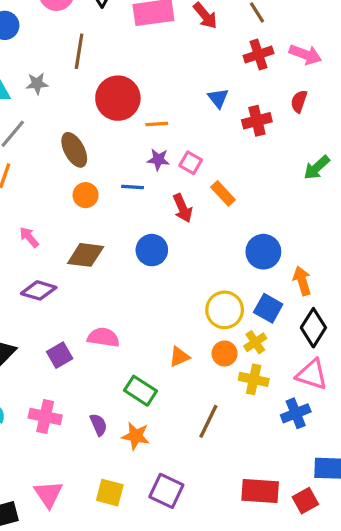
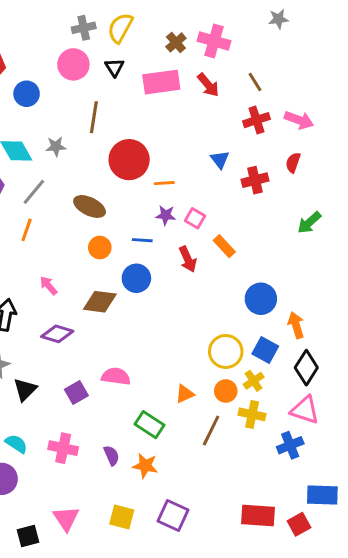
brown ellipse: (74, 150) -> (90, 206), turned -36
blue circle: (152, 250) -> (136, 278), moved
brown line: (208, 421) -> (211, 431), moved

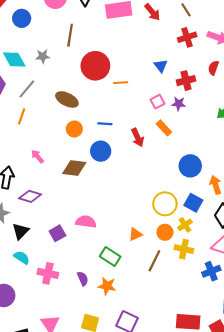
purple star: (166, 215) -> (179, 104), moved
pink square: (195, 218) -> (158, 102), moved, turned 32
purple diamond: (57, 334) -> (30, 196), moved
cyan semicircle: (16, 444) -> (22, 258), moved

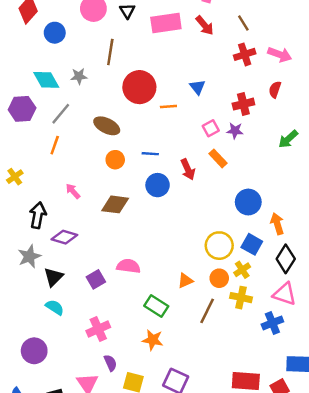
blue triangle: (161, 66) -> (197, 87), moved
blue circle: (101, 151) -> (158, 185), moved
pink cross: (48, 273) -> (98, 329), moved, turned -36
purple semicircle: (83, 279) -> (110, 363), moved

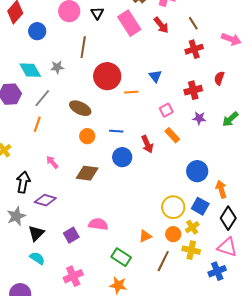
pink rectangle: (166, 23) -> (129, 23), turned 65
pink arrow: (280, 54) -> (231, 39), moved
purple star: (235, 131) -> (199, 118), moved

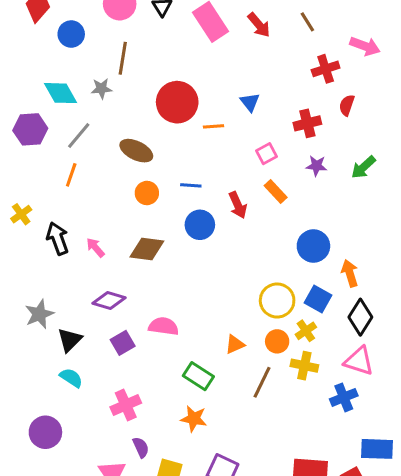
brown line: (83, 47) -> (123, 58), moved
red cross: (194, 49) -> (326, 69), moved
pink arrow: (52, 162) -> (95, 248), moved
black arrow: (23, 182) -> (58, 238), moved, turned -30
purple diamond: (45, 200) -> (109, 301), moved

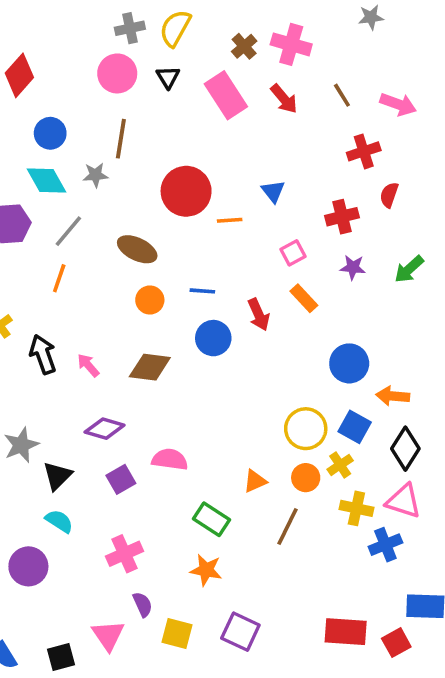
blue circle: (71, 34) -> (50, 133), moved
pink arrow: (365, 46) -> (398, 104), moved
orange arrow: (350, 273) -> (393, 396), turned -68
yellow cross: (304, 366) -> (356, 508), moved
purple circle: (45, 432) -> (28, 566), moved

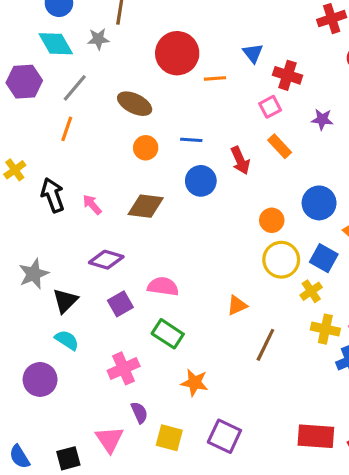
red cross: (342, 217) -> (288, 75), moved, turned 32
orange circle: (306, 478) -> (272, 220), moved
green rectangle: (211, 519) -> (168, 334), moved

